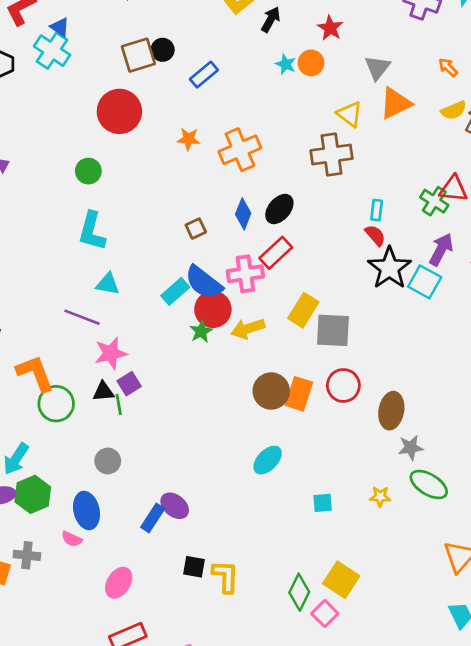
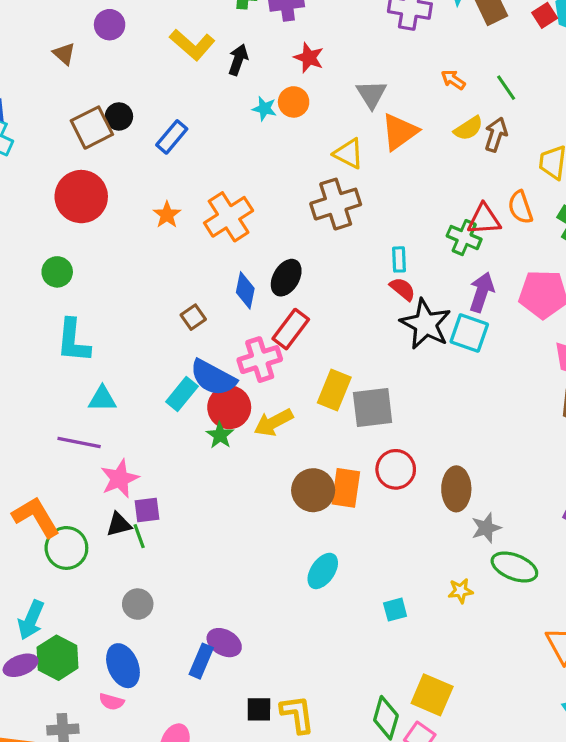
orange star: (189, 139) -> (167, 215), turned -30
purple square: (129, 384) -> (147, 510), turned 35

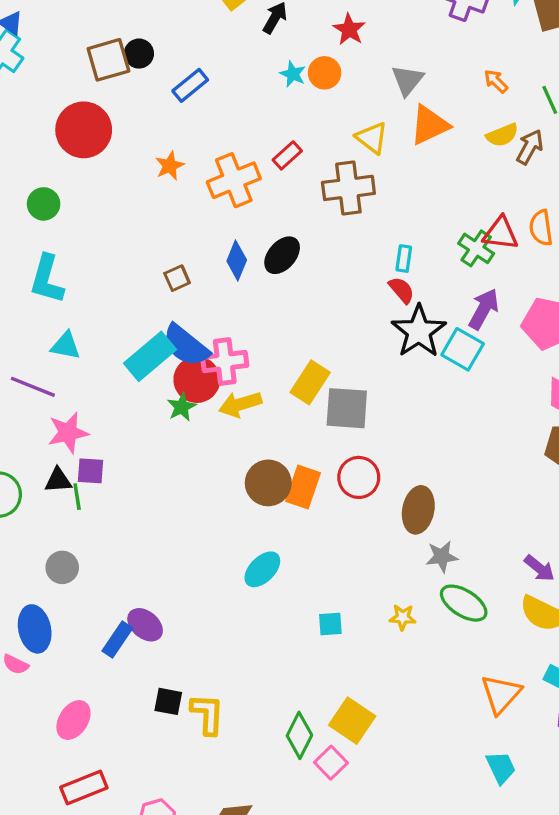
red rectangle: (291, 329) -> (287, 155), moved, size x0.7
pink cross: (260, 360) -> (225, 361), moved
cyan rectangle: (182, 394) -> (150, 356), size x1.4

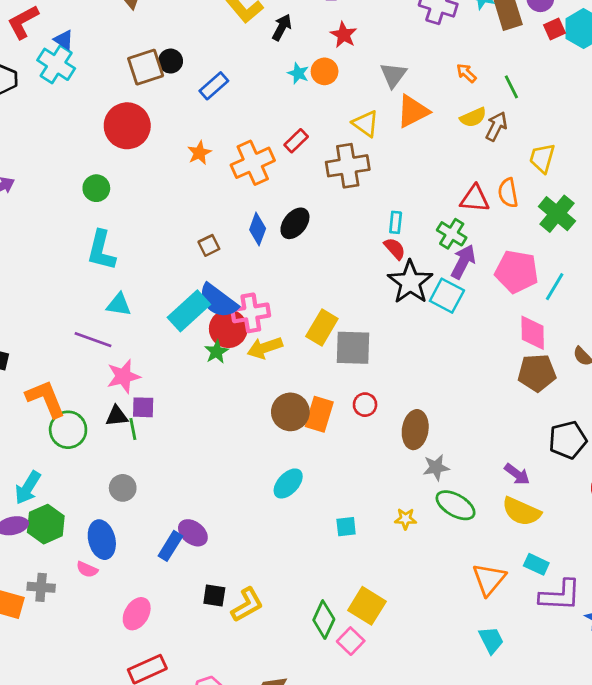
green cross: (476, 248) -> (452, 234), moved
red circle: (359, 477) -> (365, 405), size x0.7
yellow L-shape: (207, 714) -> (247, 605), turned 60

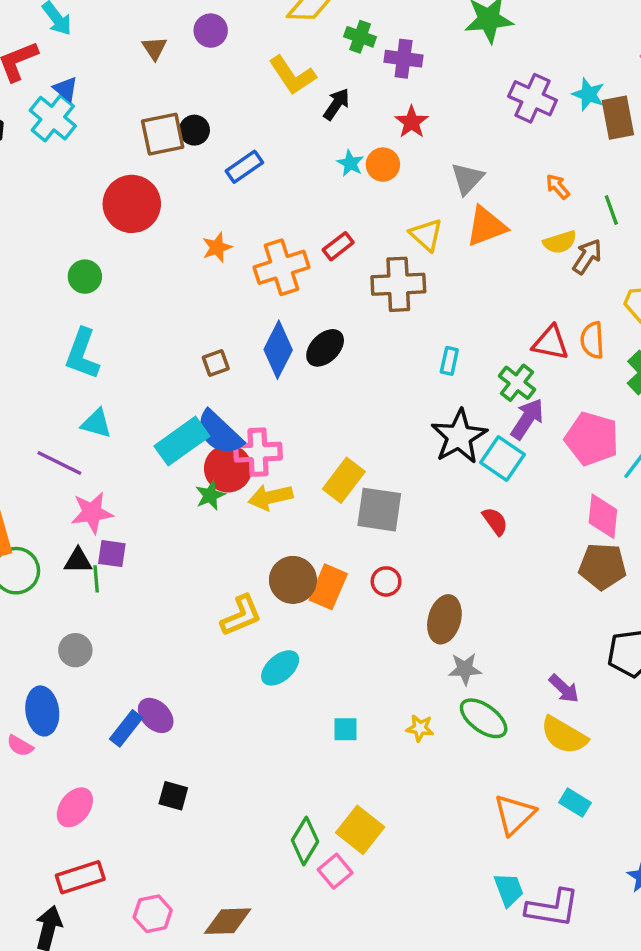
blue diamond: (258, 229) -> (278, 350), size x1.4
red semicircle: (395, 249) -> (495, 521), moved
purple L-shape: (560, 595) -> (553, 908), moved
yellow L-shape: (247, 605) -> (241, 616), moved

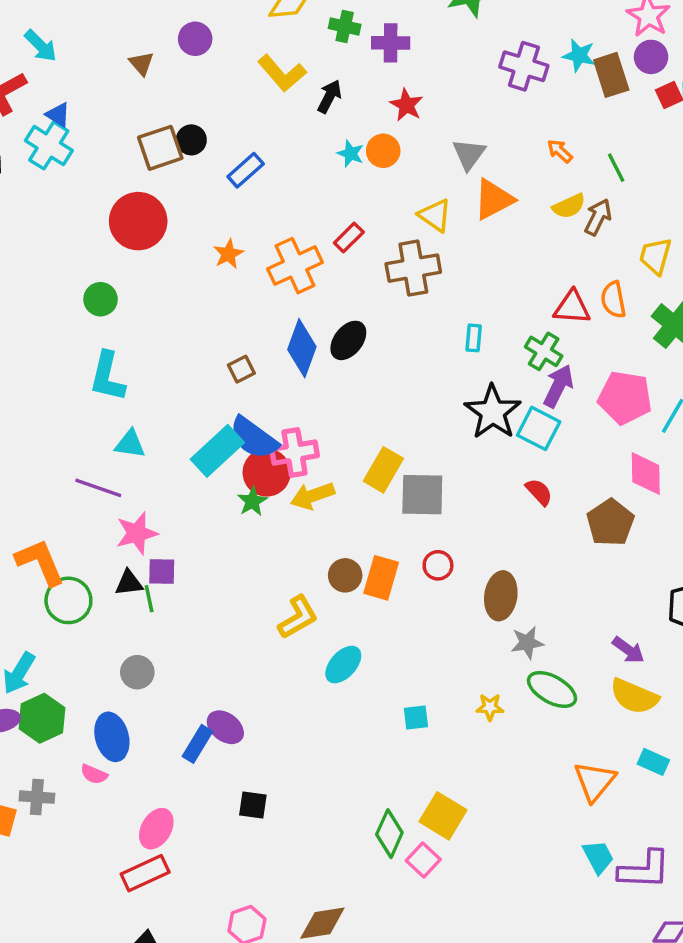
brown pentagon: (603, 566) -> (610, 523), moved, turned -30
brown circle: (293, 580) -> (345, 575), size x0.7
red rectangle: (80, 877) -> (145, 873), moved

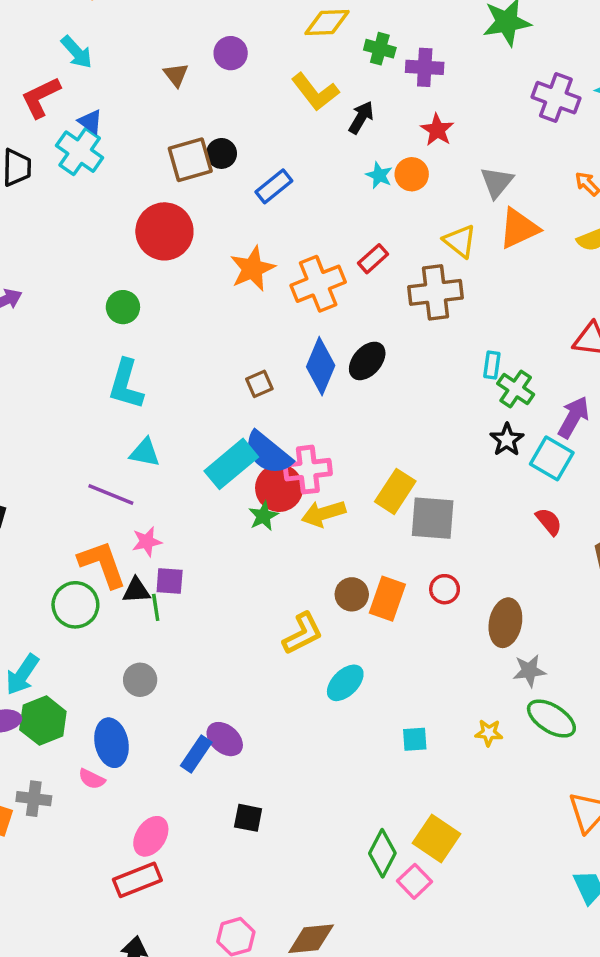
orange star: (228, 254) -> (252, 269), size x1.5
green cross: (544, 351) -> (516, 389), moved
black star: (493, 412) -> (507, 440), size x0.6
pink star: (137, 533) -> (147, 542), size x0.7
orange L-shape: (40, 562) -> (102, 564), moved

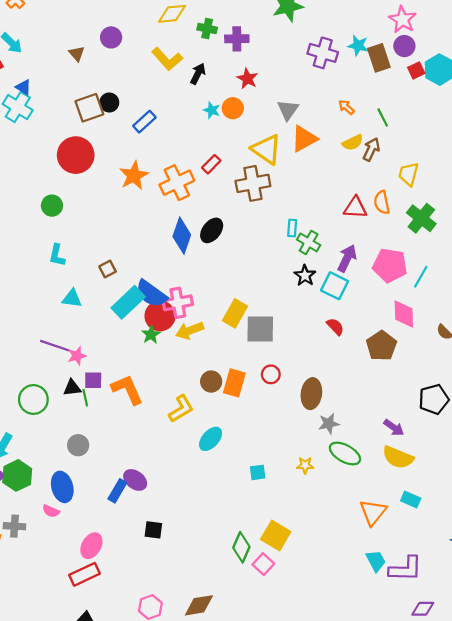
yellow triangle: (460, 241) -> (267, 149), size x1.4
cyan L-shape: (126, 384) -> (57, 255), size x0.7
brown square: (259, 384) -> (108, 269), moved
purple line: (111, 494) -> (55, 346), moved
orange L-shape: (102, 564) -> (127, 389), moved

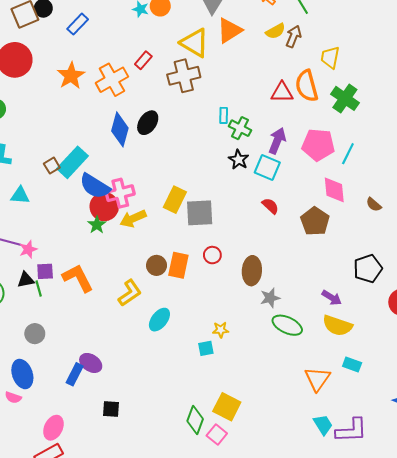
orange semicircle: (382, 202) -> (307, 86), size x1.4
cyan rectangle: (128, 302) -> (73, 162), moved
yellow star: (305, 465) -> (221, 330), moved

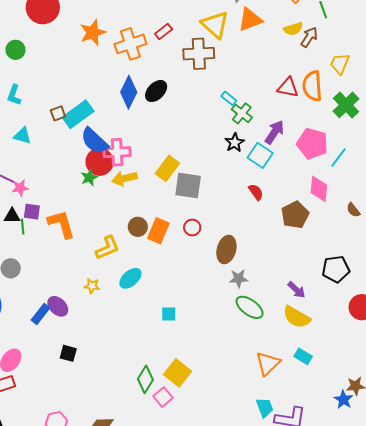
cyan rectangle: (224, 115) -> (229, 98), turned -63
yellow star: (221, 330) -> (92, 286), moved

